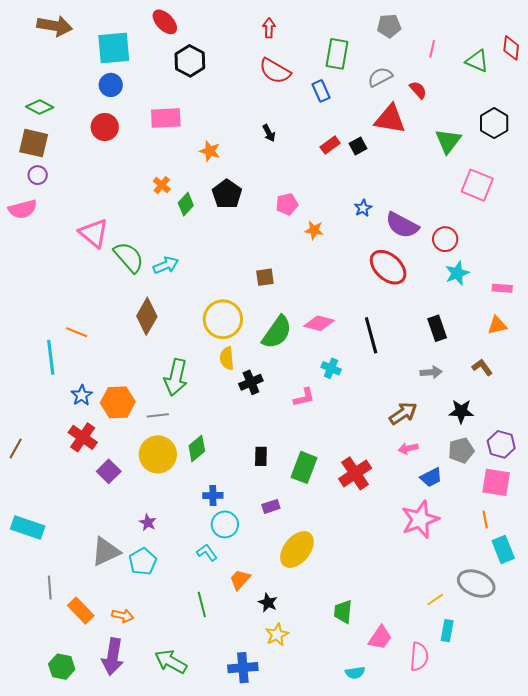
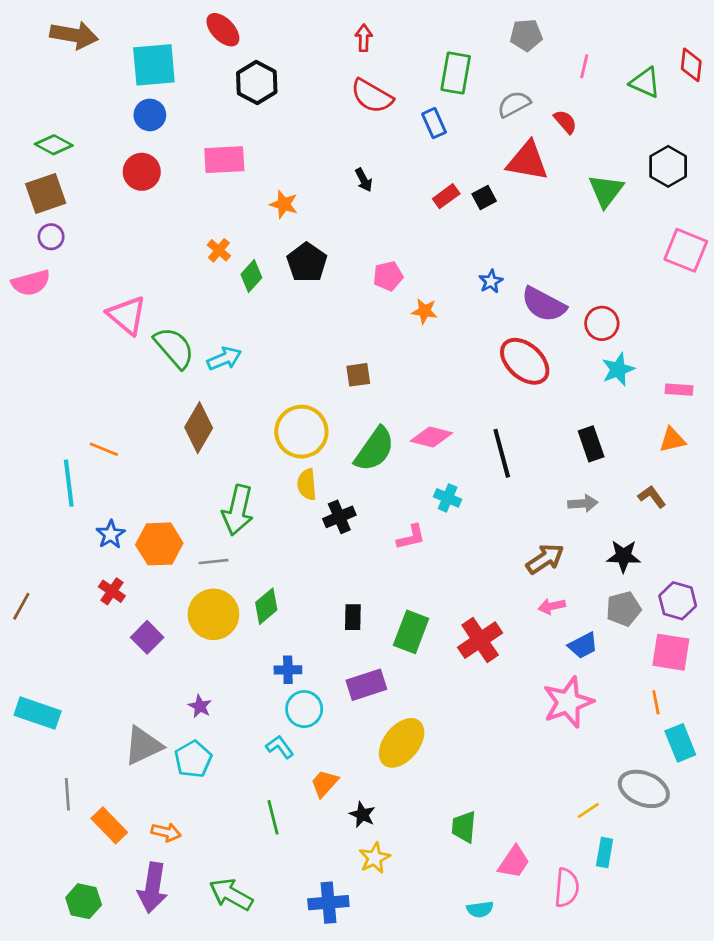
brown square: (34, 143) -> (46, 193), turned -32
pink square: (477, 185) -> (686, 250), moved
red cross: (83, 437) -> (112, 591), size x0.7
purple rectangle: (271, 506) -> (366, 685), size x1.6

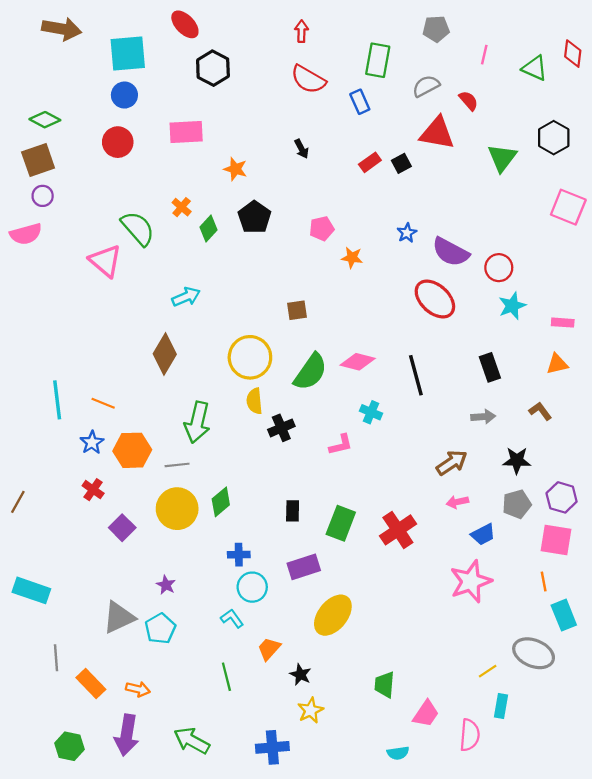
green semicircle: (174, 348) -> (138, 228), moved
orange line: (104, 449) -> (103, 403), moved

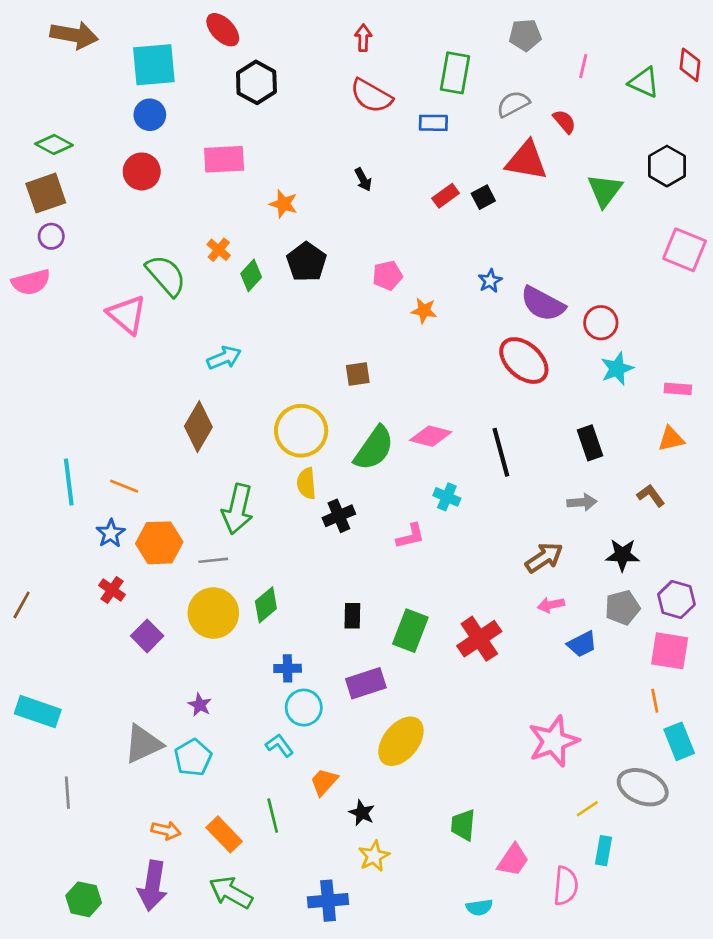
blue rectangle: (360, 102) -> (433, 123), turned -65
pink star: (471, 581) -> (554, 741), moved
orange rectangle: (91, 683) -> (224, 834), moved

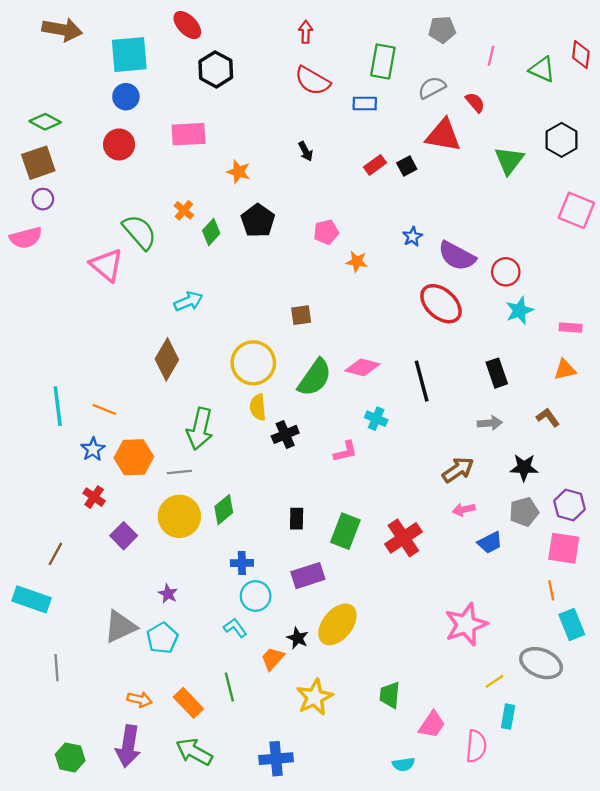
brown line: (22, 605) -> (55, 554), moved
black star: (362, 813) -> (298, 638), moved
yellow star: (374, 856) -> (315, 697), moved, size x1.4

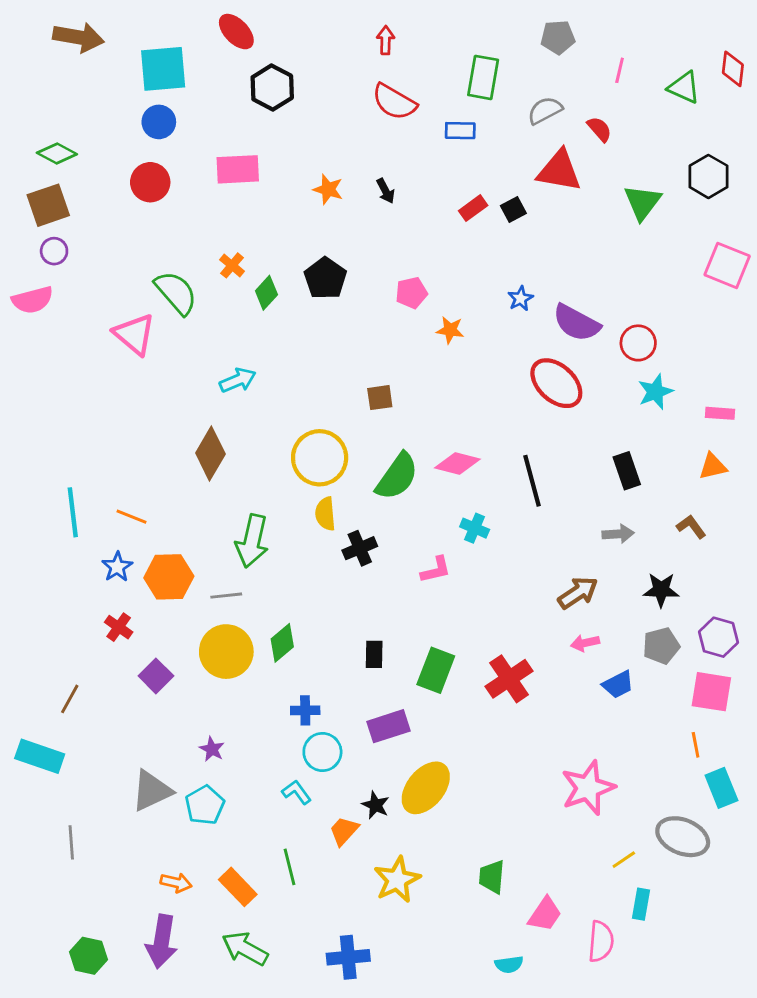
orange star: (239, 172) -> (328, 189), moved

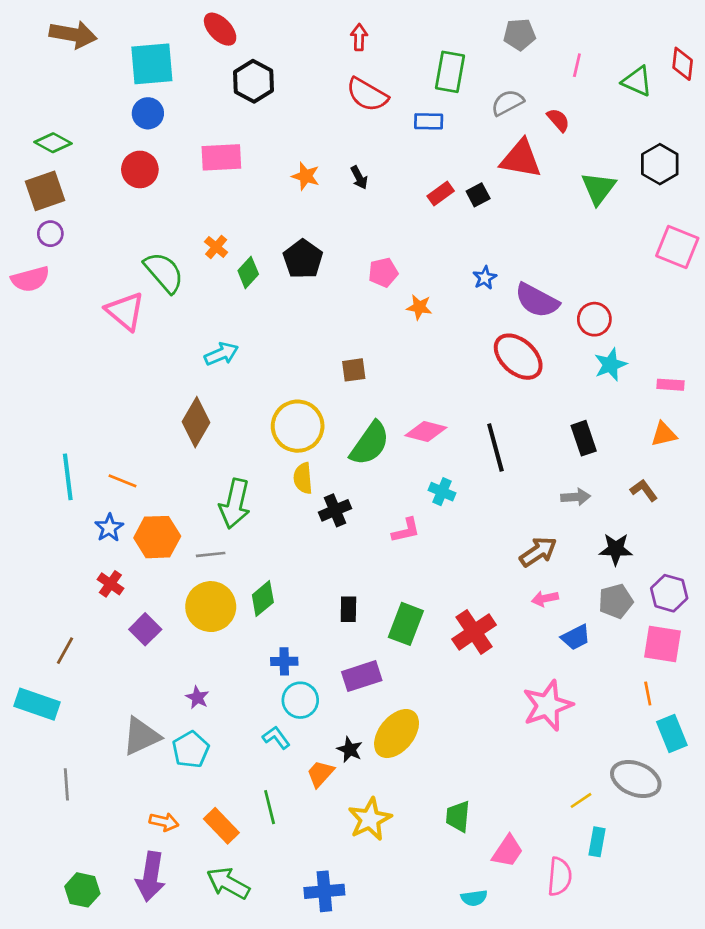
pink star: (588, 788) -> (548, 705), moved

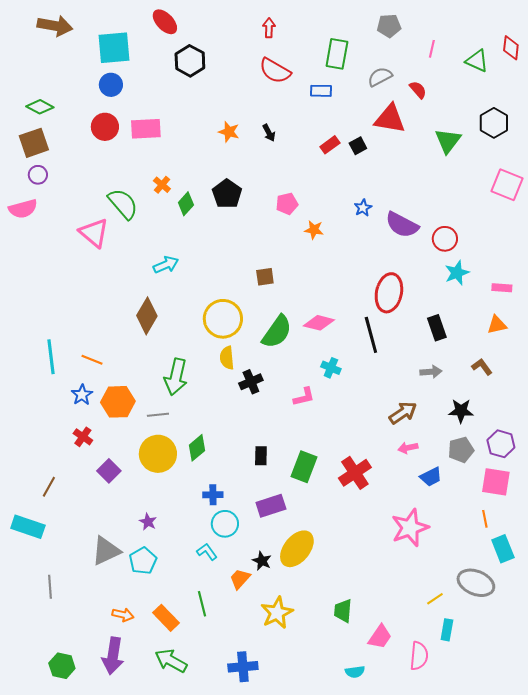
pink rectangle: (221, 157) -> (146, 129), moved
red ellipse: (518, 357) -> (389, 293), moved, turned 60

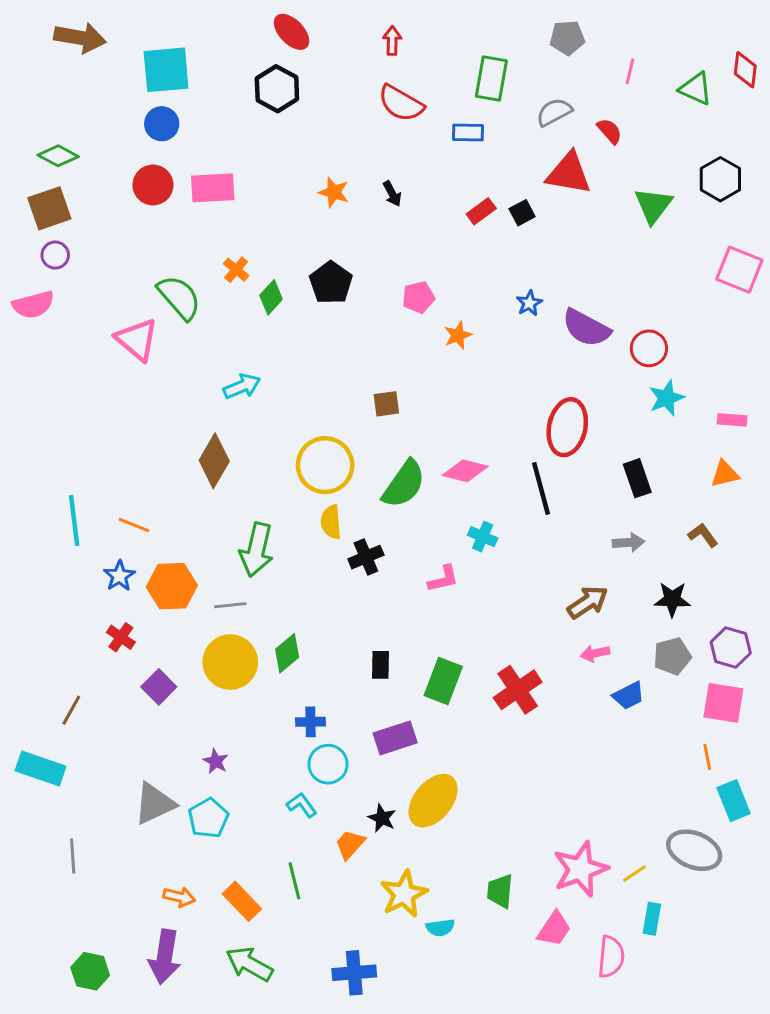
red ellipse: (165, 22) -> (292, 32), moved
orange star: (314, 230) -> (458, 335), turned -30
pink star: (410, 528) -> (580, 869), moved
cyan semicircle: (355, 672) -> (440, 928), moved

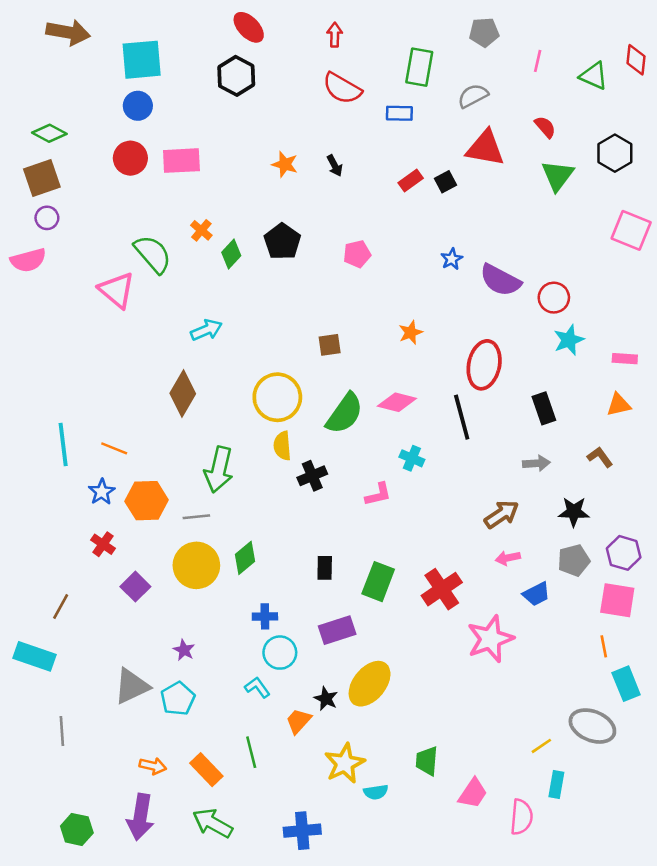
red semicircle: (610, 131) -> (545, 127), moved
orange star: (458, 335) -> (411, 332), moved
pink star: (580, 869) -> (490, 639), moved

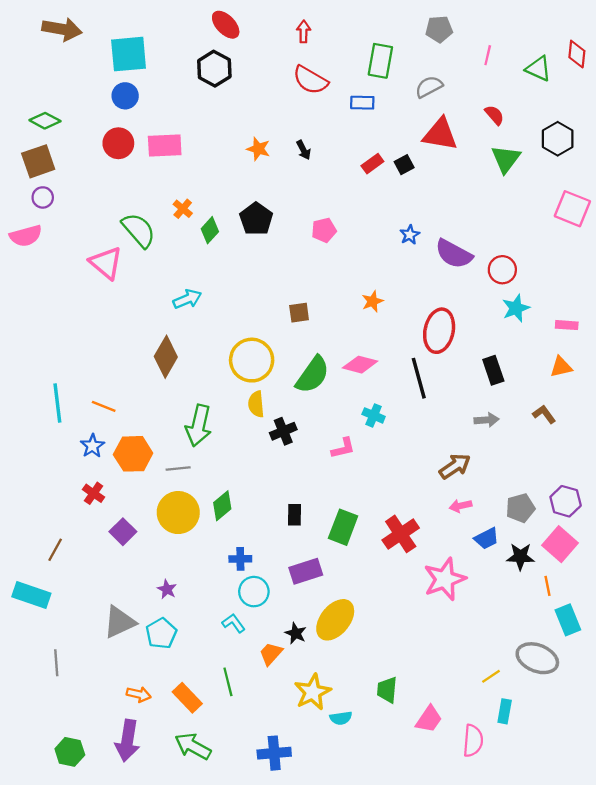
black star: (574, 512) -> (520, 557), moved
pink square: (617, 600) -> (560, 544), turned 32

